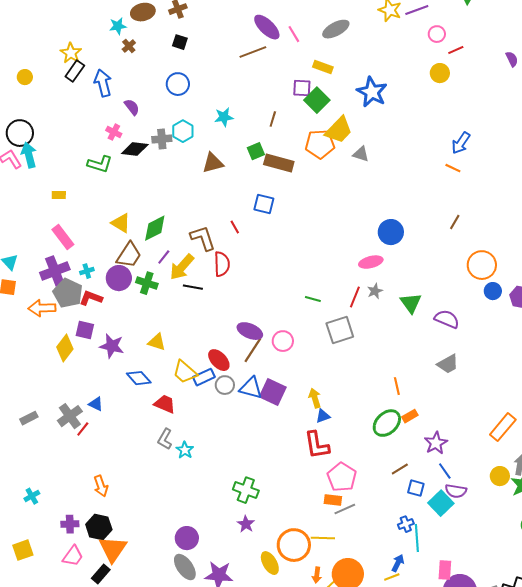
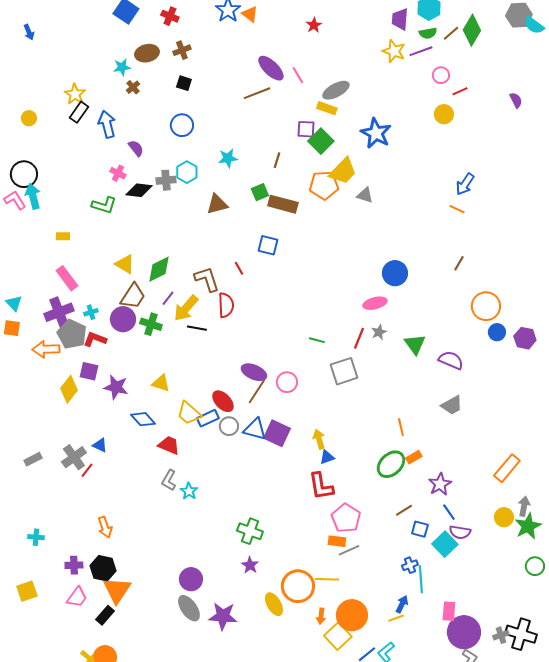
gray ellipse: (336, 29) -> (336, 90), moved
cyan cross: (32, 496) -> (36, 537), turned 35

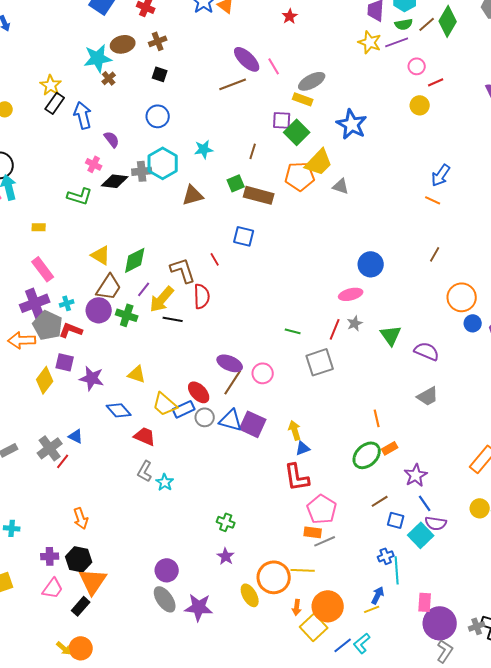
cyan star: (122, 67) -> (98, 58), size x1.6
cyan hexagon: (187, 172) -> (163, 163), size x1.4
green cross: (250, 531) -> (226, 522), size x0.7

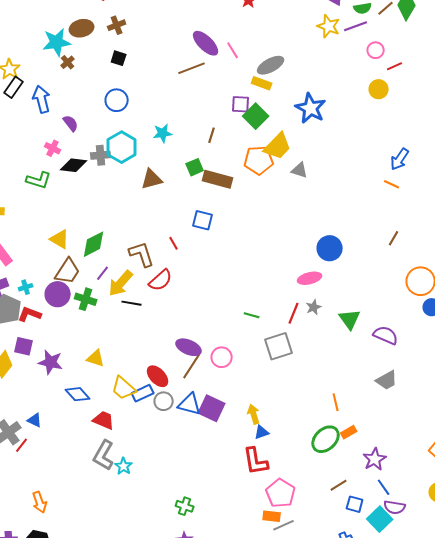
red semicircle: (202, 296) -> (161, 280), turned 50
gray L-shape: (145, 471) -> (104, 455), size x1.4

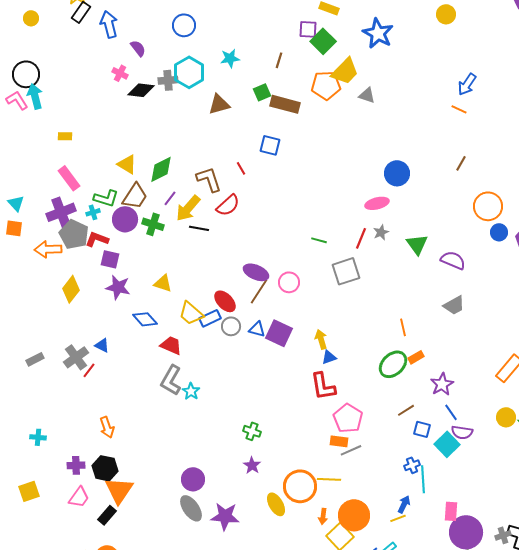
green L-shape: (39, 180) -> (106, 198), moved
purple square: (24, 346) -> (110, 259), moved
blue triangle: (190, 404) -> (257, 329), size x0.7

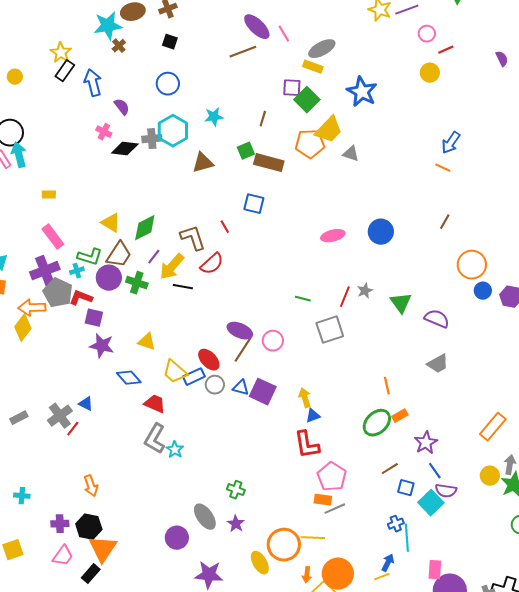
pink ellipse: (377, 203) -> (333, 236), moved
yellow diamond: (71, 289) -> (23, 328), moved
gray ellipse: (191, 508) -> (205, 517), moved

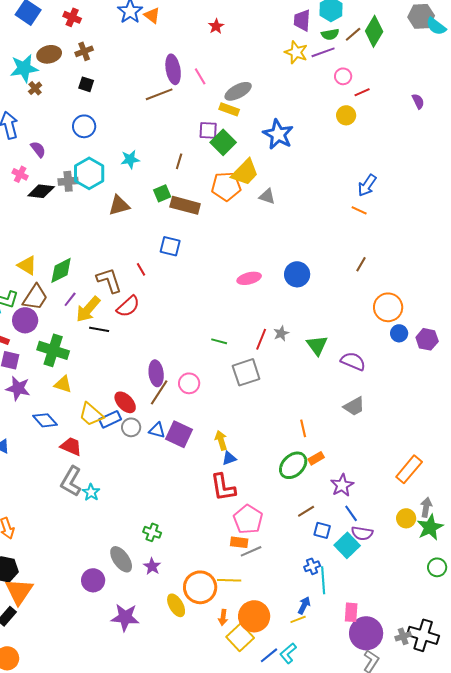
purple ellipse: (257, 27) -> (173, 69), turned 36
green cross: (137, 283) -> (53, 350), moved, size x1.4
purple ellipse: (240, 331) -> (156, 373), turned 60

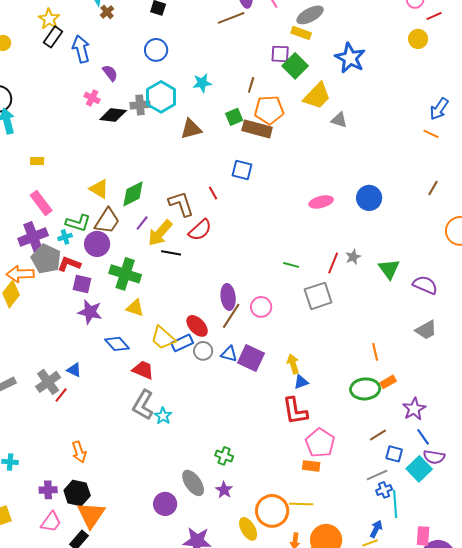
orange pentagon: (226, 186) -> (269, 110), moved
green ellipse: (293, 465) -> (365, 389), turned 40
gray line: (251, 551) -> (377, 475), moved

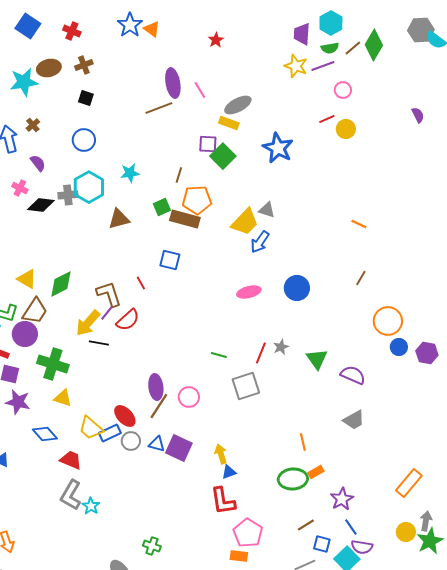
brown cross: (107, 12) -> (33, 125), moved
red line: (434, 16) -> (327, 119), moved
yellow trapezoid: (317, 96) -> (245, 222), moved
blue arrow: (439, 109) -> (260, 242), moved
purple line: (142, 223) -> (107, 313), moved

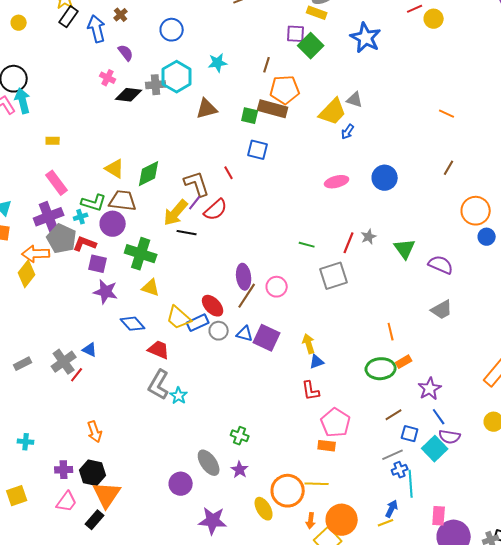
green square: (162, 207) -> (250, 116), moved, turned 36
blue arrow: (260, 242) -> (348, 132), size x0.7
brown trapezoid: (35, 311) -> (123, 201), turned -116
red L-shape: (223, 501) -> (311, 391), size x0.7

